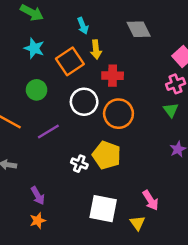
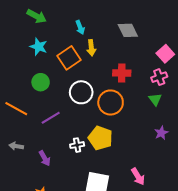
red cross: (113, 76) -> (122, 73), moved
white cross: (79, 164) -> (77, 145), turned -32
purple arrow: (38, 196) -> (45, 158), moved

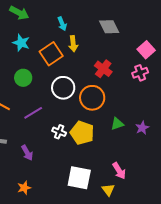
red cross: (122, 73) -> (103, 69), turned 36
green triangle: (155, 99) -> (117, 124), moved, turned 48
white cross: (77, 145) -> (59, 132), moved, turned 32

